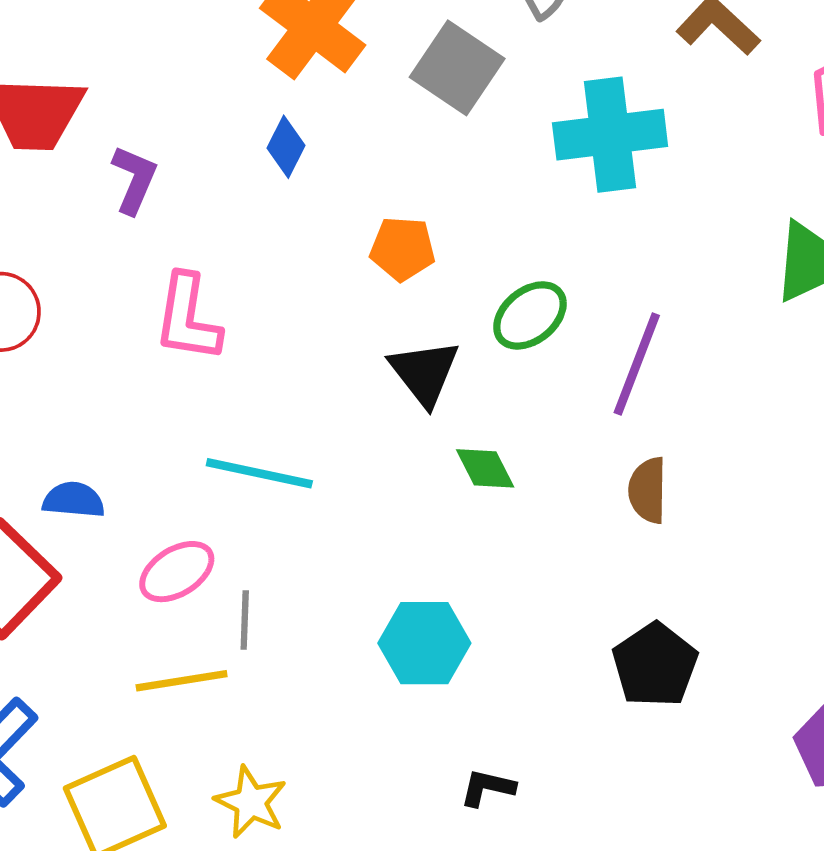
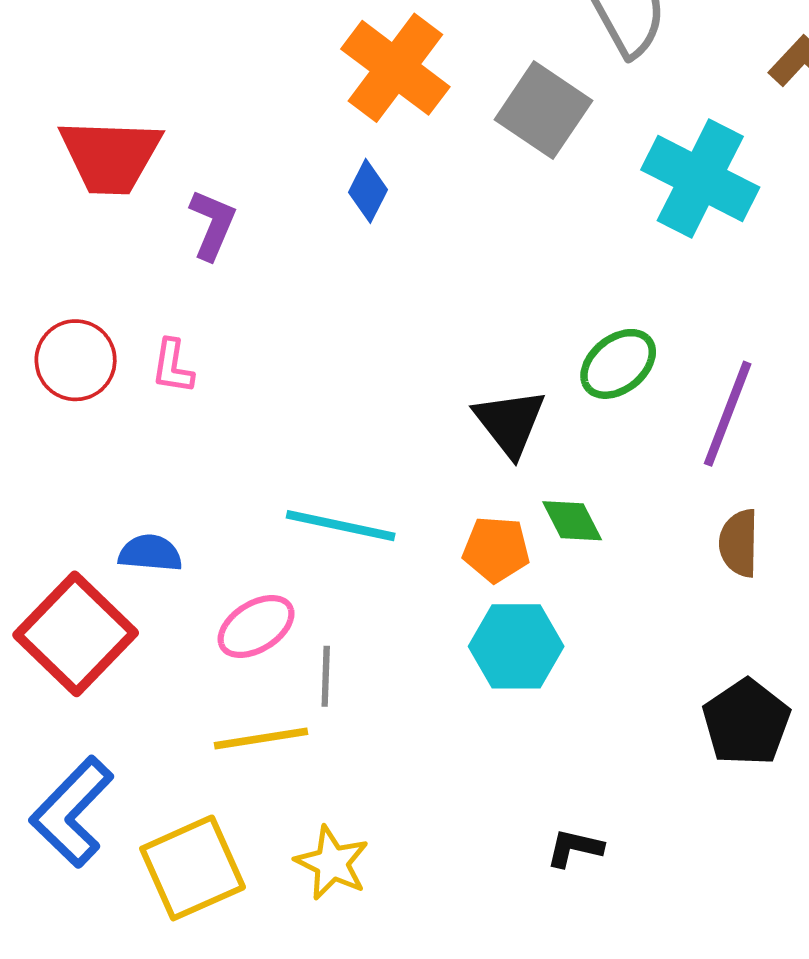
cyan cross: (610, 135) -> (700, 179), turned 34
orange pentagon: (403, 249) -> (496, 549), moved
pink L-shape: (188, 318) -> (173, 366), moved, size x0.6
cyan hexagon: (424, 643) -> (516, 646), moved

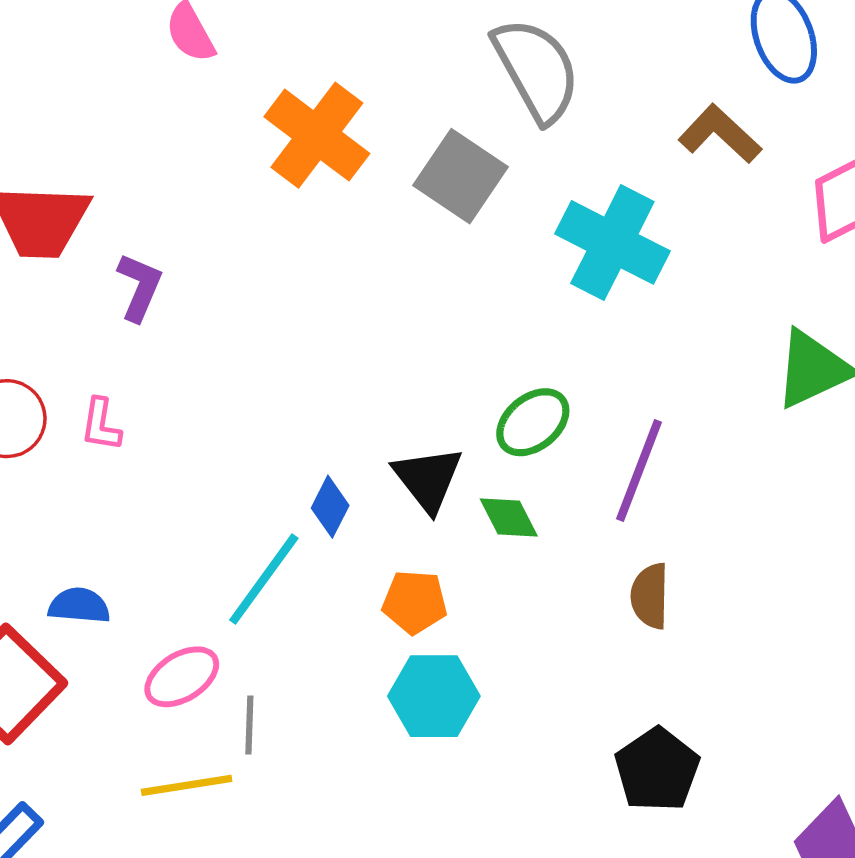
blue diamond: (368, 191) -> (330, 507), moved
green diamond: (572, 521) -> (509, 518), moved
cyan line: (341, 526) -> (264, 579), turned -66

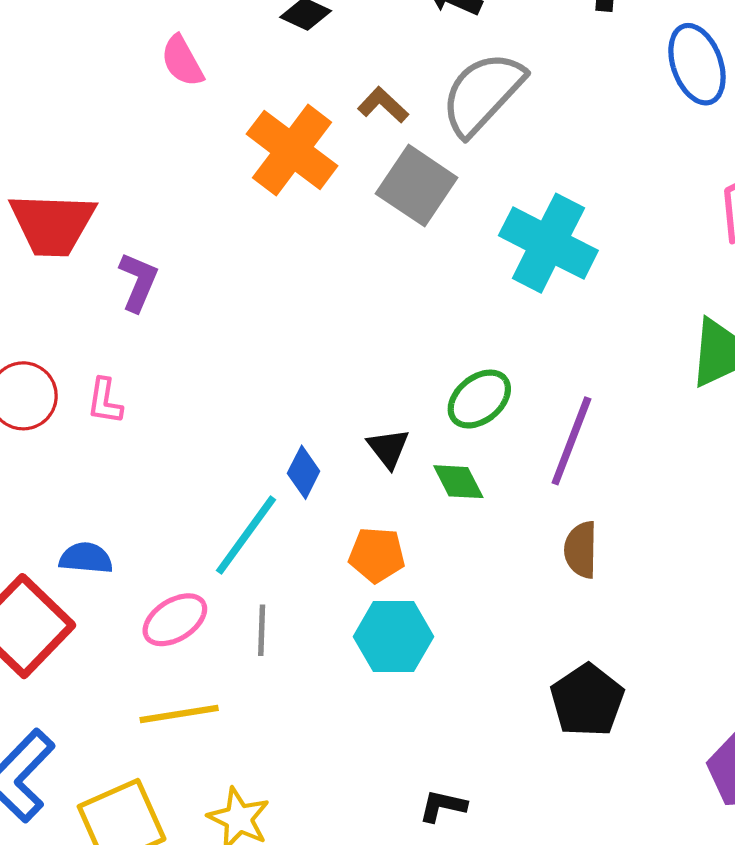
gray semicircle: (536, 70) -> (482, 93), turned -108
brown L-shape: (720, 134) -> (383, 105), moved, size x0.7
black triangle: (428, 479) -> (388, 448), size x0.7
gray line: (249, 725) -> (262, 630), moved

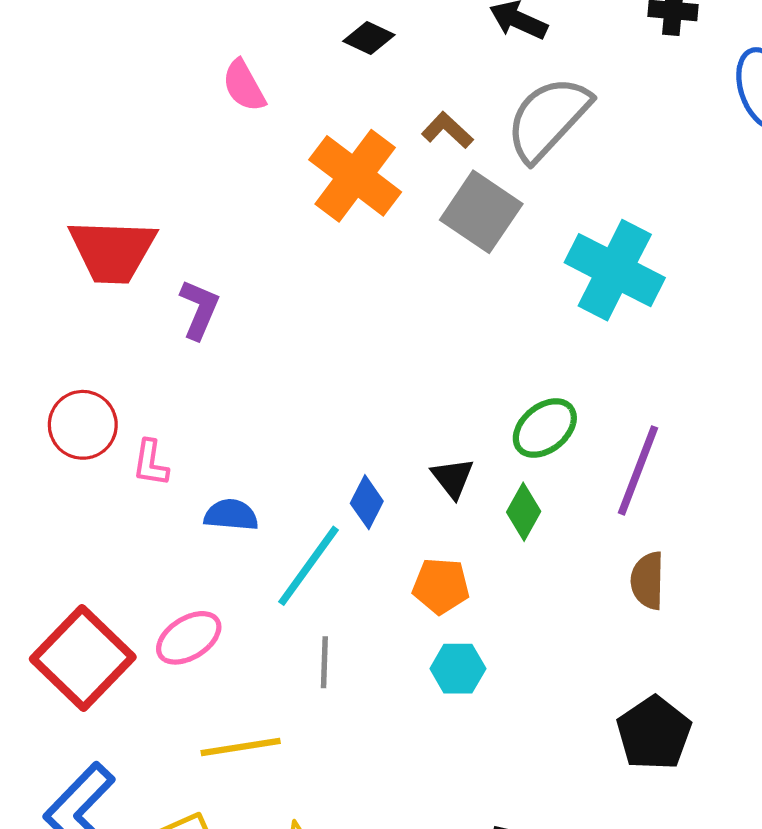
pink L-shape: (105, 401) -> (151, 463), moved
green diamond: (458, 482) -> (524, 512), turned 56
blue semicircle: (86, 558) -> (231, 515), moved
pink ellipse: (175, 620) -> (189, 638), moved
cyan hexagon: (394, 637) -> (458, 669), size x0.7

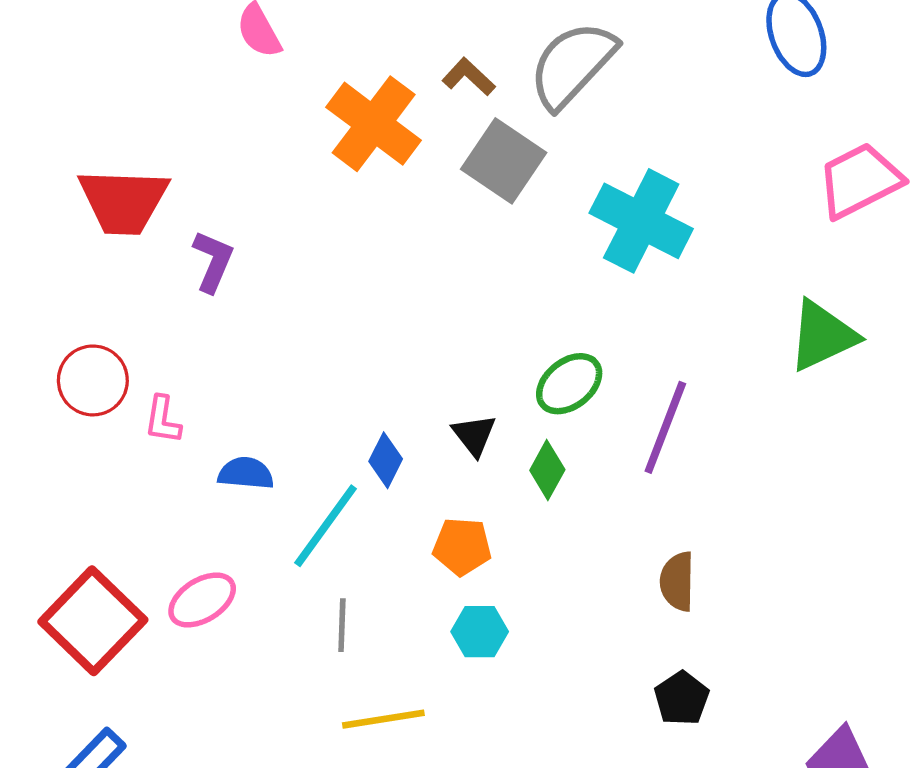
brown semicircle: (648, 581) -> (677, 581), moved
black pentagon: (654, 733) -> (682, 698), size x0.7
yellow line: (241, 747) -> (383, 719), moved

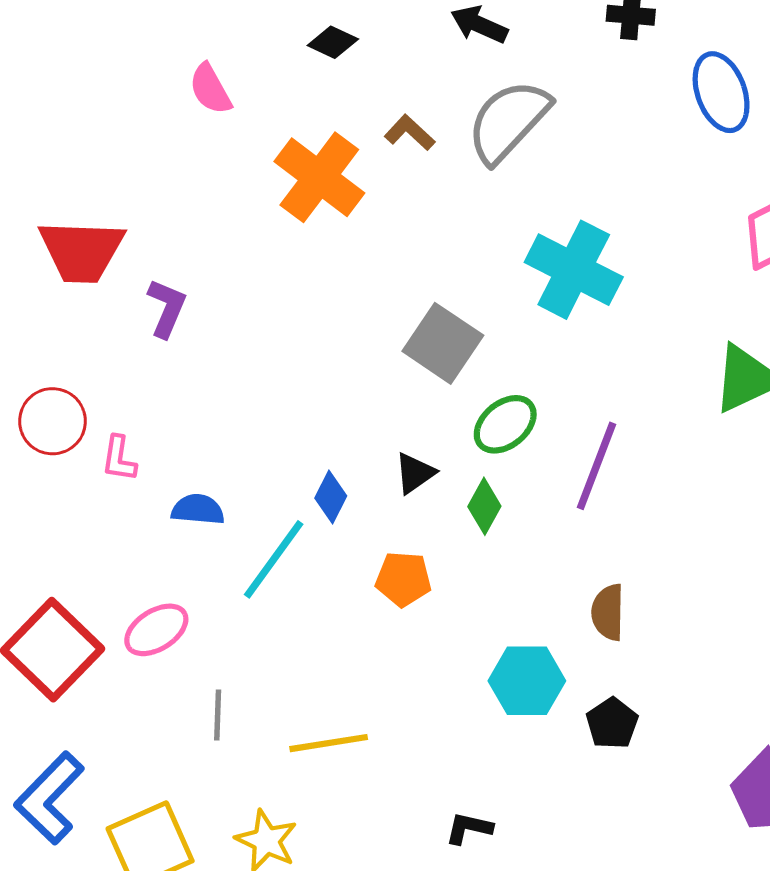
gray square: (504, 161) -> (443, 343), moved
black triangle: (474, 435) -> (415, 473), turned 33
gray line: (342, 625) -> (218, 715), moved
cyan hexagon: (480, 632) -> (527, 681), moved, size x1.4

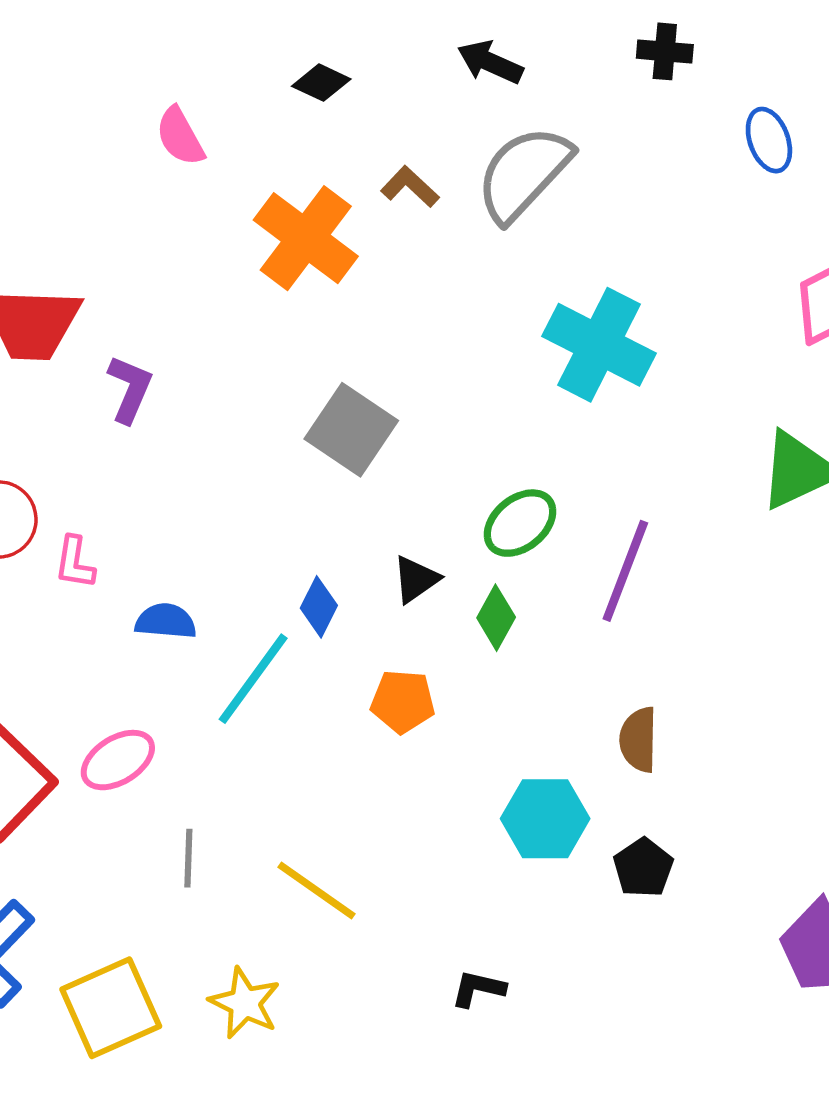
blue ellipse: (721, 92) -> (769, 140), size x0.7
gray square: (443, 343) -> (351, 430), moved
yellow line: (329, 743) -> (317, 890), turned 44

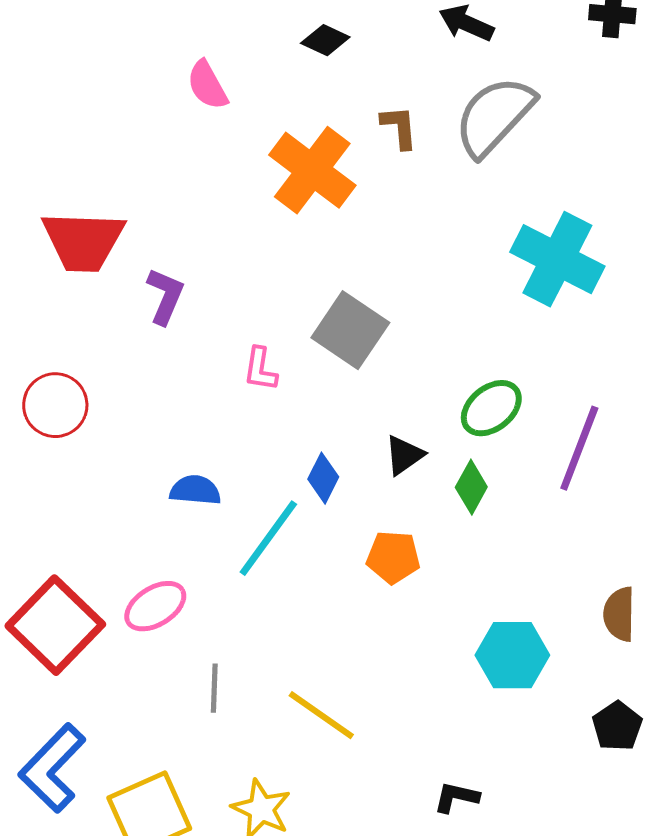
brown L-shape: (410, 187) -> (399, 127), turned 42
pink L-shape: (75, 563) -> (260, 369), moved
brown semicircle: (638, 740) -> (619, 614), moved
black pentagon: (643, 868) -> (617, 726), moved

